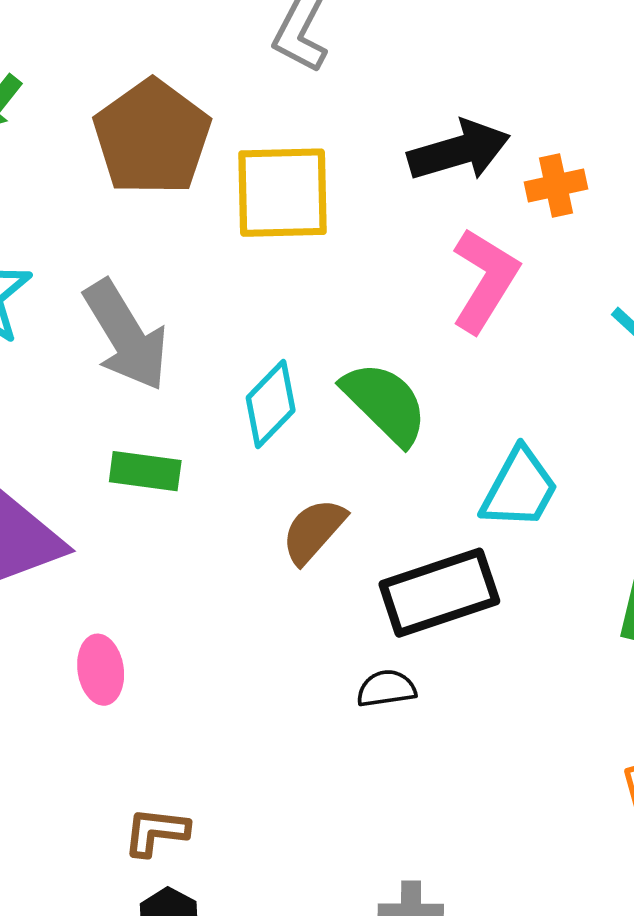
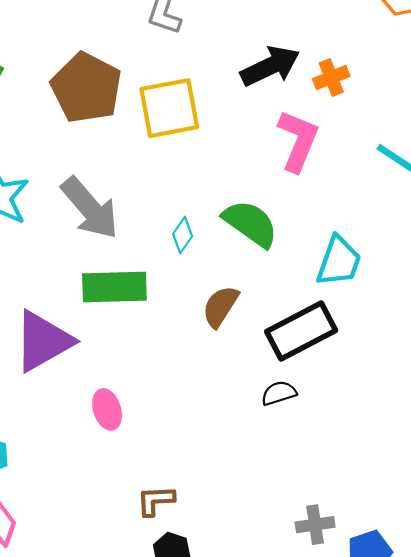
cyan diamond: (271, 404) -> (183, 235), size x0.7
green rectangle: (145, 471) -> (114, 287), size x1.5

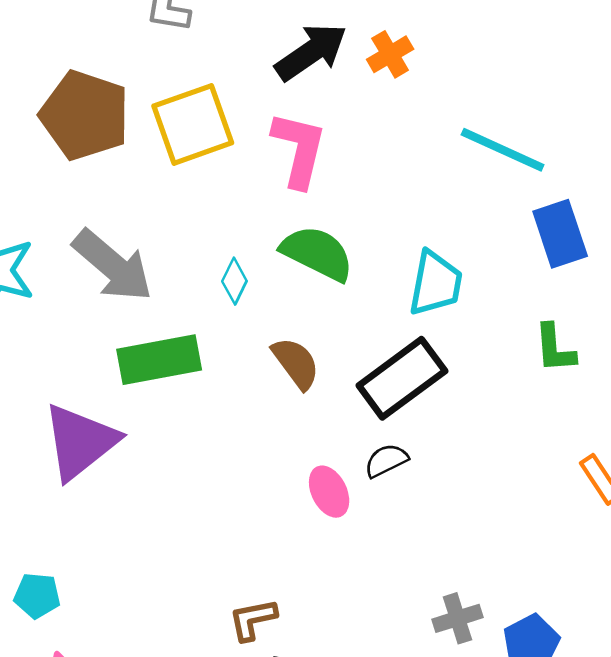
pink L-shape: (298, 141) -> (299, 149), moved
brown semicircle: (220, 306) -> (296, 363), turned 120
pink ellipse: (107, 409) -> (329, 492), moved

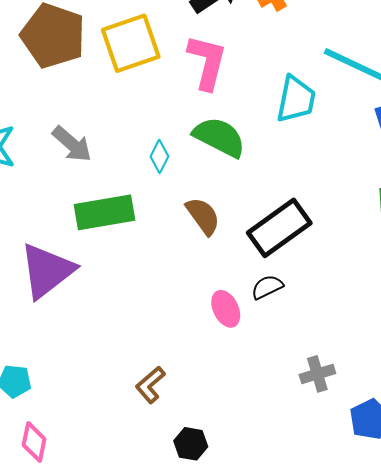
gray arrow: (113, 266) -> (72, 144), size x0.7
cyan trapezoid: (435, 283) -> (296, 99), moved
gray cross: (457, 618) -> (317, 374), moved
brown L-shape: (253, 619) -> (150, 385), moved, turned -30

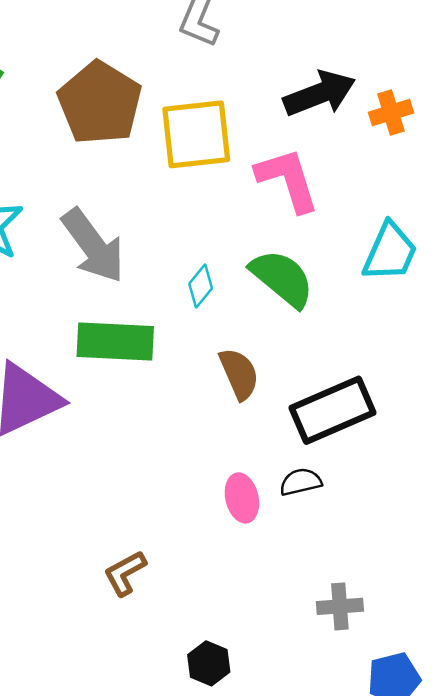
pink L-shape: (207, 62) -> (288, 180), turned -44
gray arrow: (72, 144) -> (93, 246), size x1.4
black hexagon: (191, 444) -> (209, 663), moved

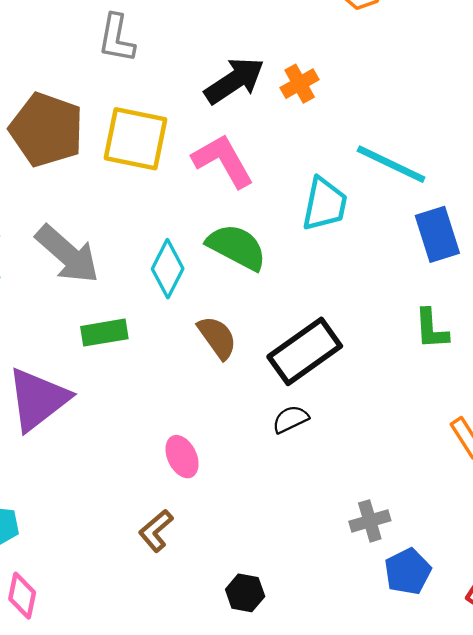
yellow square: (196, 134) -> (136, 139), turned 30
cyan diamond: (201, 286) -> (168, 269), size x1.5
green rectangle: (115, 342) -> (104, 333), size x0.7
pink ellipse: (242, 498) -> (182, 457), moved
gray cross: (340, 606) -> (370, 521), moved

